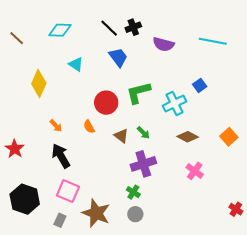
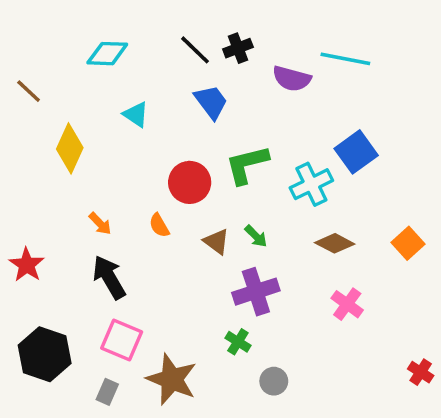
brown line: (17, 38) -> (29, 91), moved
cyan line: (213, 41) -> (345, 59), moved
blue square: (200, 85) -> (356, 152), size x1.6
gray circle: (135, 214) -> (274, 381), moved

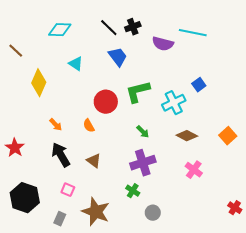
blue square: (356, 152) -> (199, 85), size x0.6
brown triangle: (216, 241) -> (94, 161), moved
pink square: (122, 340) -> (68, 190), size x0.6

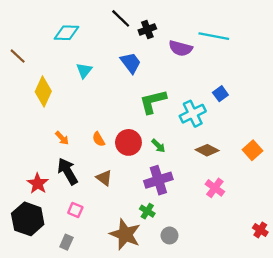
black line: (109, 28) -> (121, 18), moved
cyan triangle: (76, 64) -> (84, 70), turned 35
red circle: (106, 102) -> (128, 142), moved
red star: (15, 148) -> (38, 183), moved
brown star: (96, 212) -> (125, 234), moved

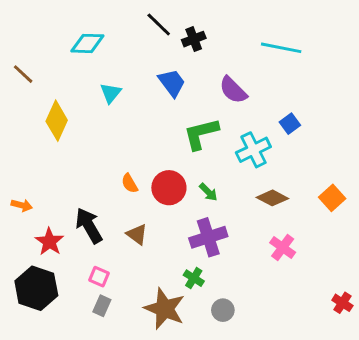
purple semicircle: (181, 48) -> (233, 90), moved, turned 30
orange arrow: (62, 138) -> (22, 205), moved, turned -32
gray rectangle: (66, 242) -> (102, 306), moved

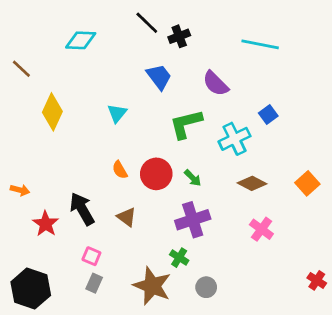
cyan triangle: (111, 93) -> (117, 113), moved
black hexagon: (36, 288) -> (31, 289), moved

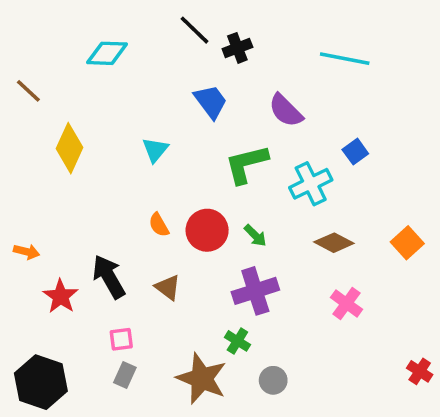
pink square: (91, 256) -> (121, 339), turned -30

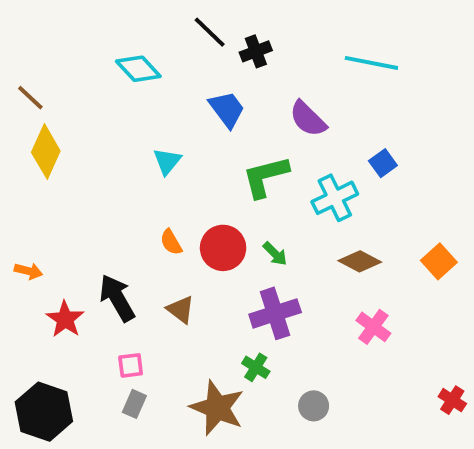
cyan diamond: (107, 53) -> (138, 69), moved, turned 45
yellow diamond: (69, 148) -> (46, 152), moved
gray circle: (273, 380) -> (314, 406), moved

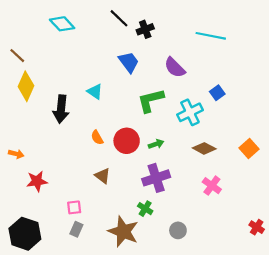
cyan diamond: (138, 69) -> (62, 24), moved
cyan triangle: (167, 161) -> (95, 92), turned -35
green arrow: (275, 254) -> (156, 144), turned -64
black arrow: (117, 298) -> (61, 109), moved, turned -144
red star: (65, 319) -> (37, 181), turned 30

